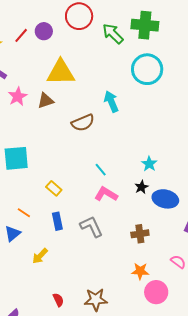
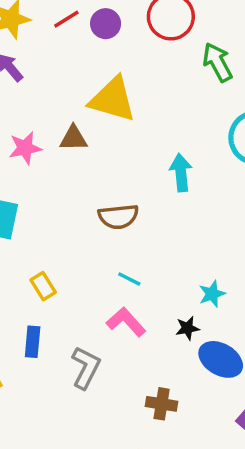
pink star: (18, 96) -> (25, 148), moved
brown semicircle: (83, 123) -> (118, 217), moved
cyan line: (101, 170) -> (129, 279), turned -40
gray L-shape: (91, 226) -> (86, 368), turned 35

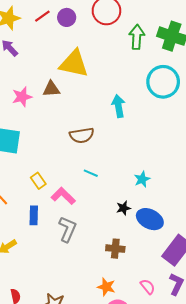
green arrow: (217, 62) -> (137, 37), turned 35
pink L-shape: (126, 322) -> (63, 196), moved
black star: (187, 328) -> (123, 208), moved

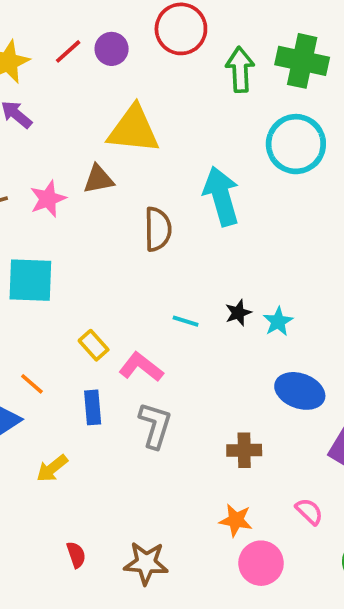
cyan arrow: (118, 106) -> (221, 196), size x1.4
brown semicircle: (82, 135) -> (158, 229), moved, turned -75
black star: (123, 208) -> (238, 313), moved

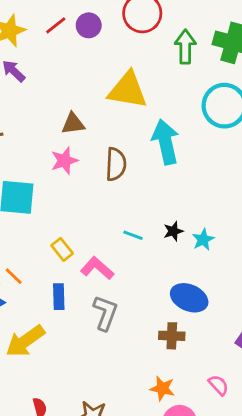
yellow triangle: (134, 130) -> (128, 90), moved
pink star: (48, 199) -> (64, 161), moved
blue ellipse: (300, 391) -> (189, 298), moved
yellow arrow: (52, 468) -> (25, 341), size x1.6

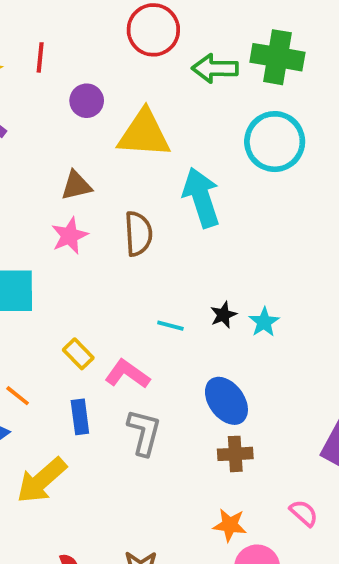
red line: (56, 25) -> (40, 57), turned -40
purple circle: (89, 25) -> (87, 101), moved
green arrow: (185, 47) -> (215, 68), turned -84
blue ellipse: (189, 298) -> (226, 401), moved, turned 36

